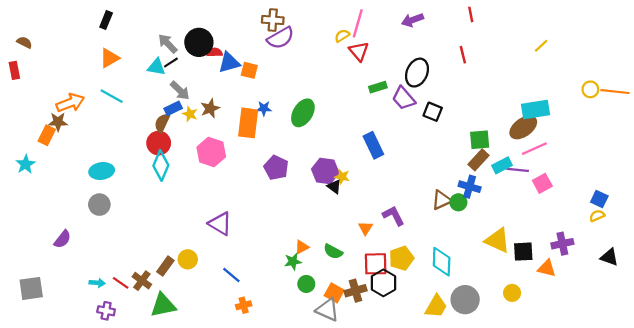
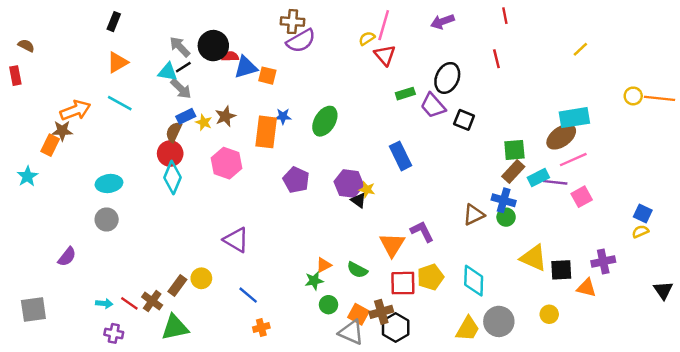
gray arrow: (180, 90) -> (181, 89), moved
green circle: (458, 202) -> (506, 217), moved
orange triangle: (366, 228) -> (392, 245), size x1.6
black triangle: (609, 257) -> (663, 290), moved, turned 36
black hexagon: (383, 283) -> (396, 327), moved

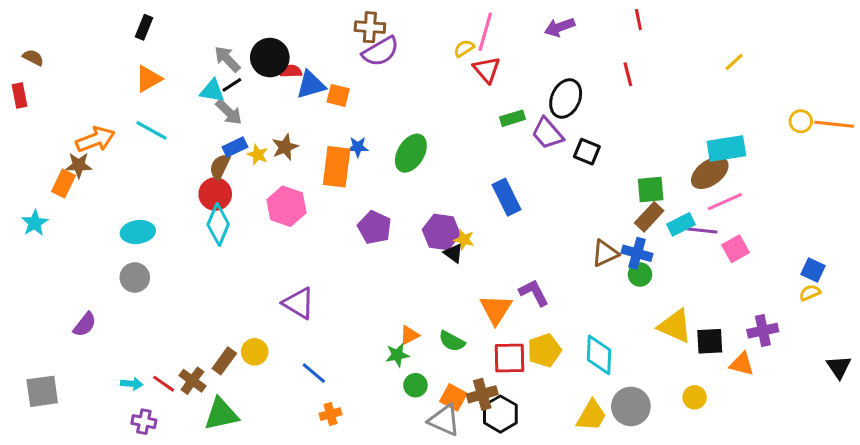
brown triangle: (474, 215) -> (605, 253), moved

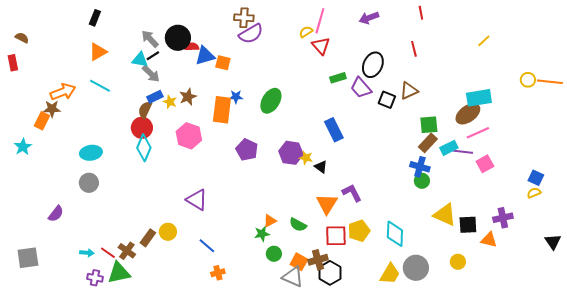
black triangle: (453, 253) -> (321, 167), moved
brown triangle: (605, 253) -> (409, 91), moved
green triangle: (221, 414) -> (119, 273), moved

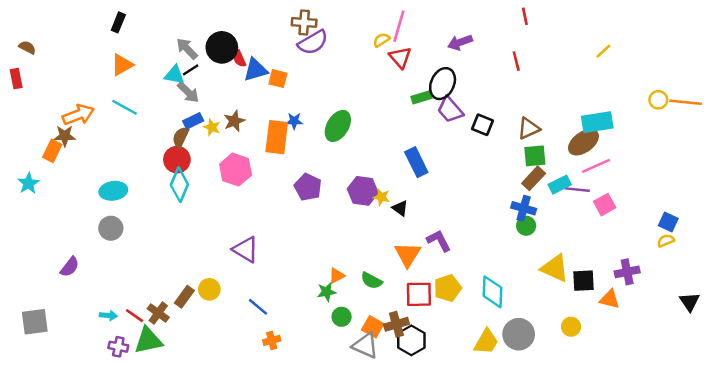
purple arrow: (369, 18) -> (460, 42), moved
red semicircle: (192, 47) -> (239, 59), turned -112
black ellipse: (373, 65) -> (443, 84), moved
brown triangle: (409, 91) -> (529, 128), moved

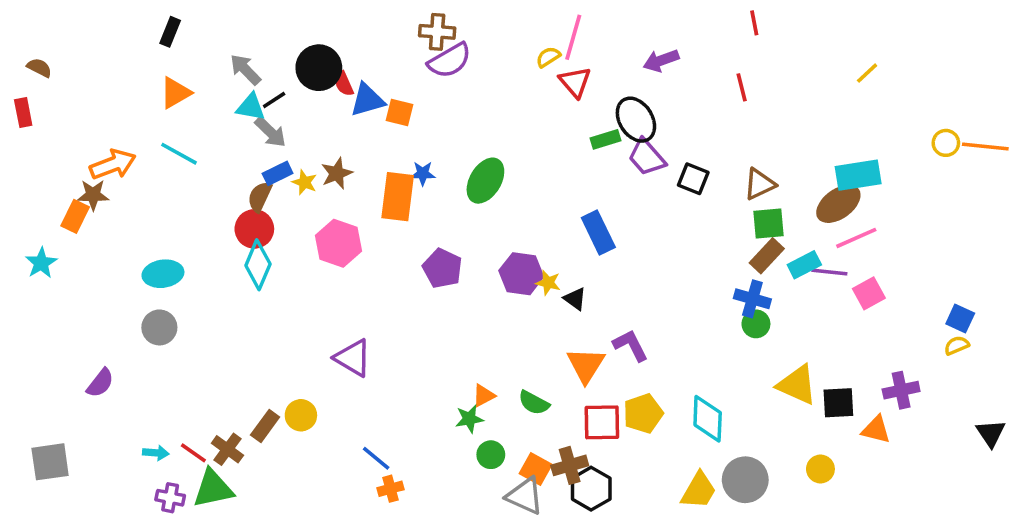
gray arrow: (187, 49) -> (245, 69), moved
black ellipse: (443, 84) -> (636, 120), turned -56
blue line: (258, 307) -> (376, 458), moved

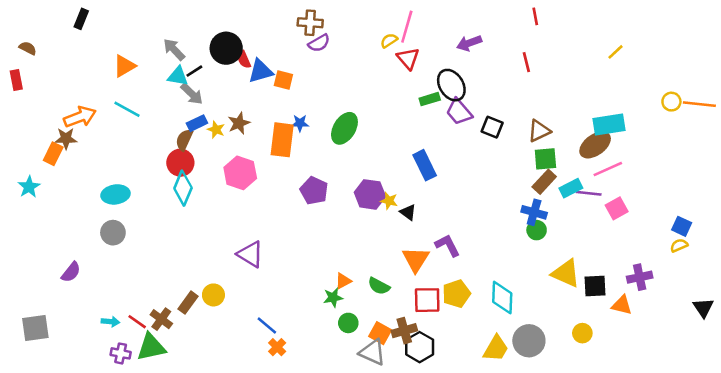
black rectangle: (170, 32) -> (81, 19), moved
purple semicircle: (450, 61) -> (319, 43), size x0.7
orange cross: (390, 489) -> (277, 347), turned -30

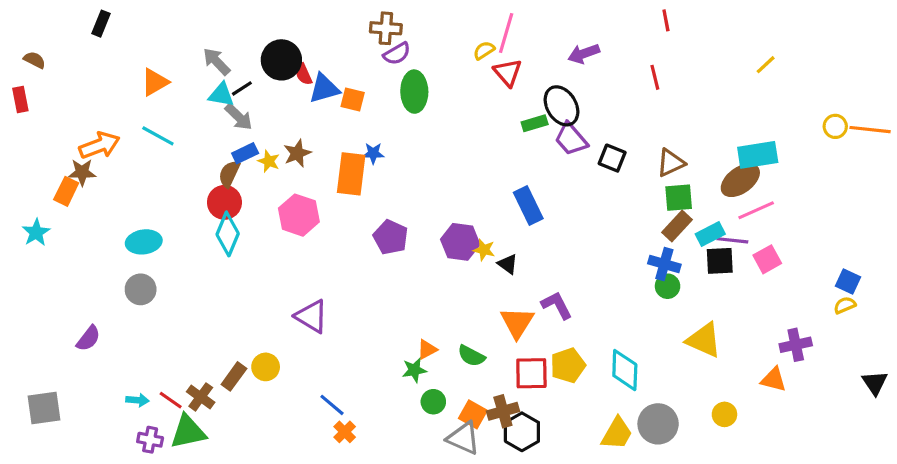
green ellipse: (344, 128) -> (414, 92), moved, turned -32
black square: (595, 286) -> (720, 261), moved

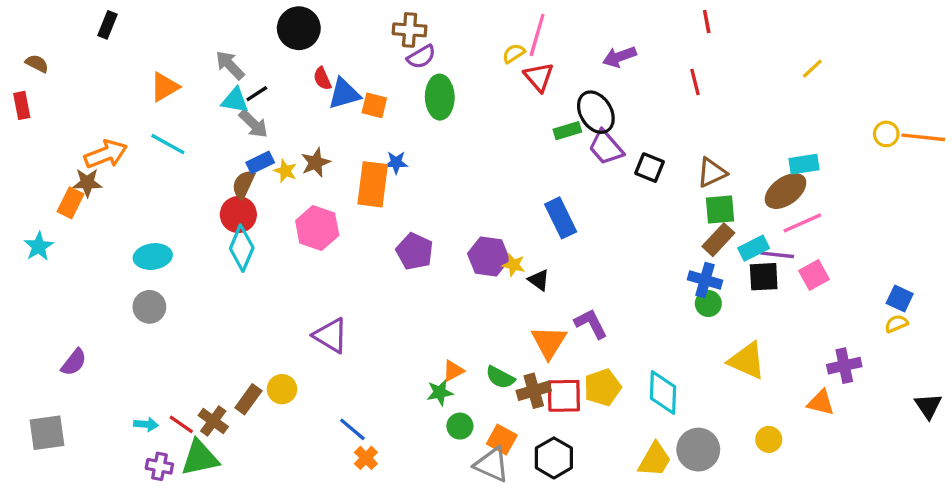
black circle: (281, 60) -> (299, 28), moved
cyan rectangle: (758, 155) -> (804, 164), size x0.7
purple semicircle: (88, 338) -> (74, 362), moved
brown cross: (503, 411) -> (534, 391), moved

